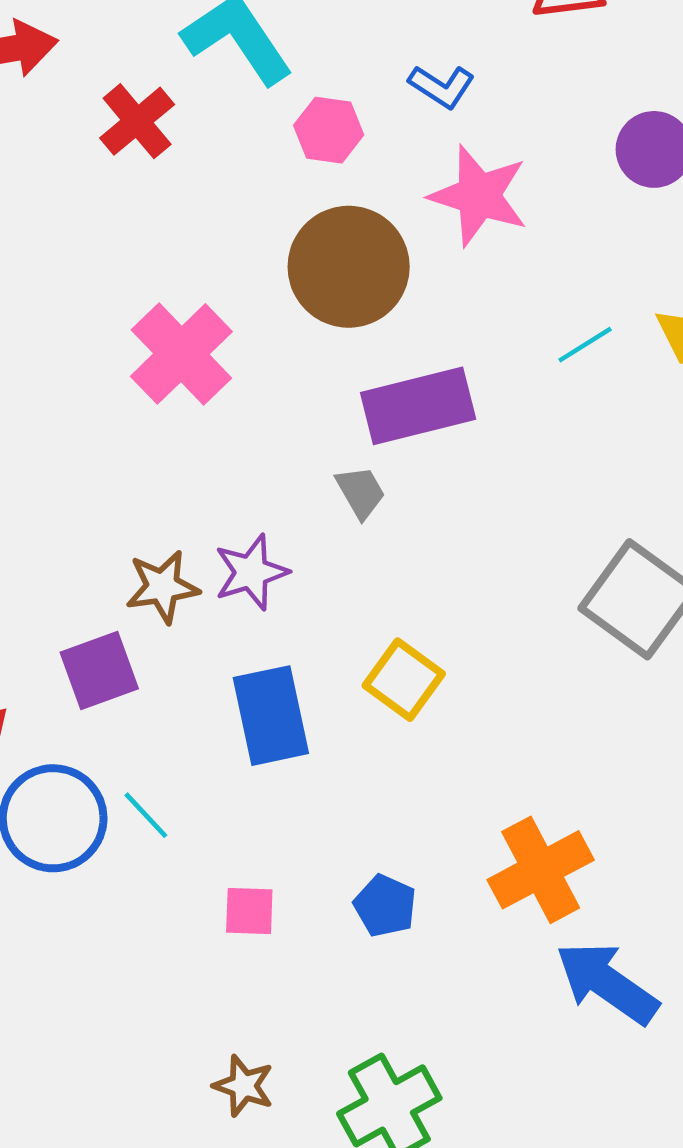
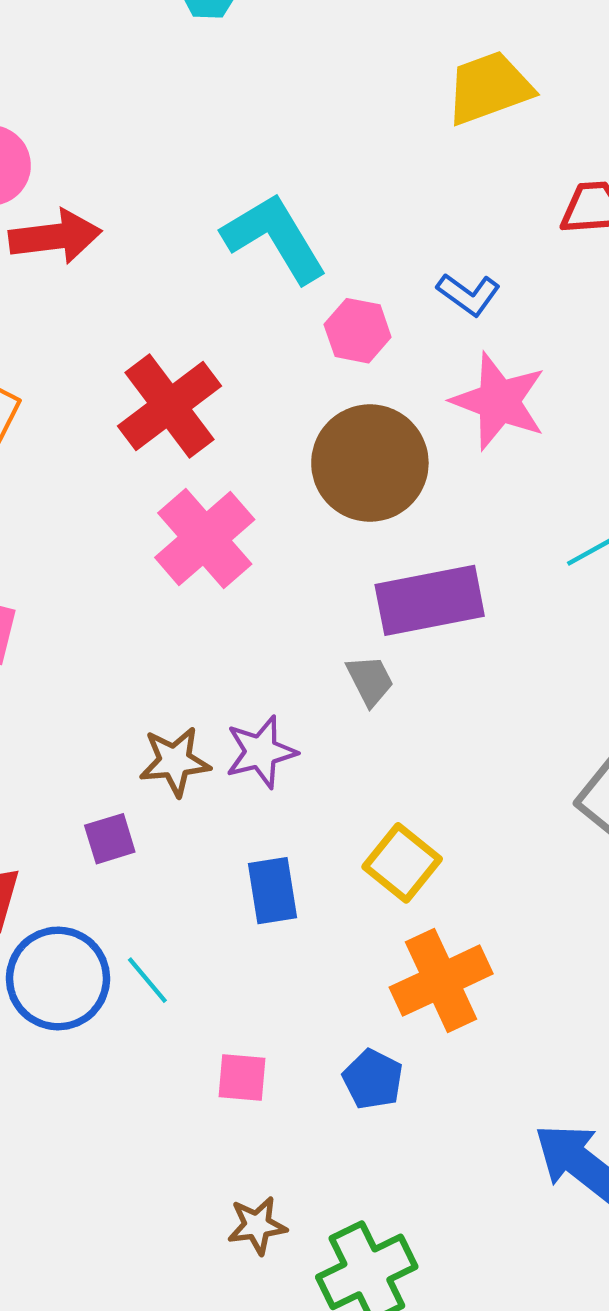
red cross: (137, 121) -> (170, 406), moved, size x1.4
purple square: (99, 670) -> (110, 839), size x0.7
blue rectangle: (271, 716) -> (273, 891), size x0.7
orange cross: (541, 870) -> (441, 981), moved
brown star: (244, 1086) -> (257, 1225), moved, turned -30

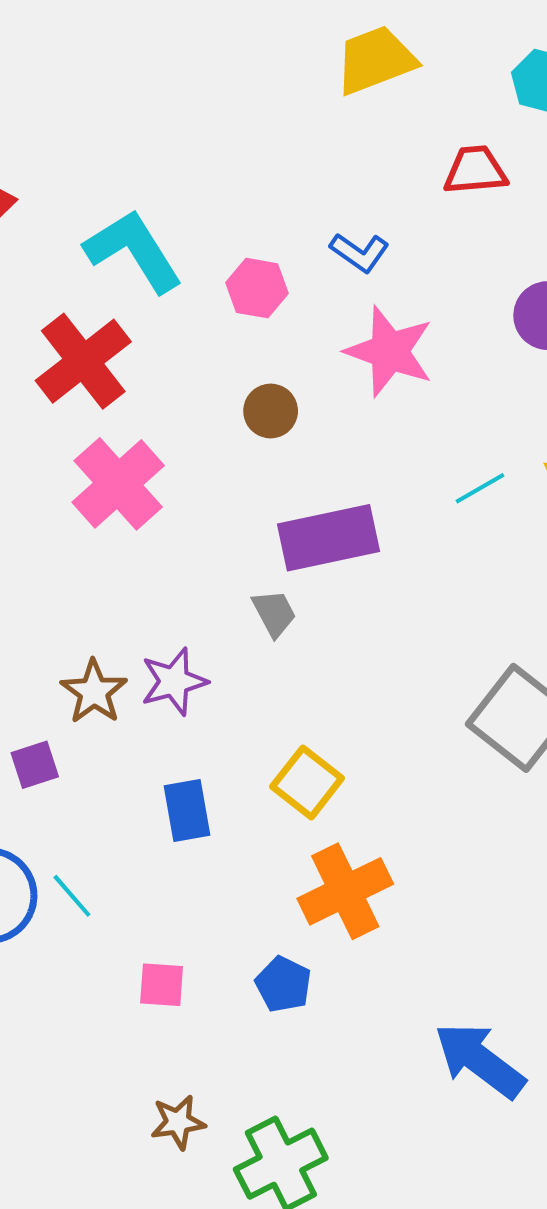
cyan L-shape: (275, 238) -> (133, 251), moved
brown circle: (370, 463) -> (271, 411), size x0.5
brown star: (175, 761) -> (94, 692), turned -30

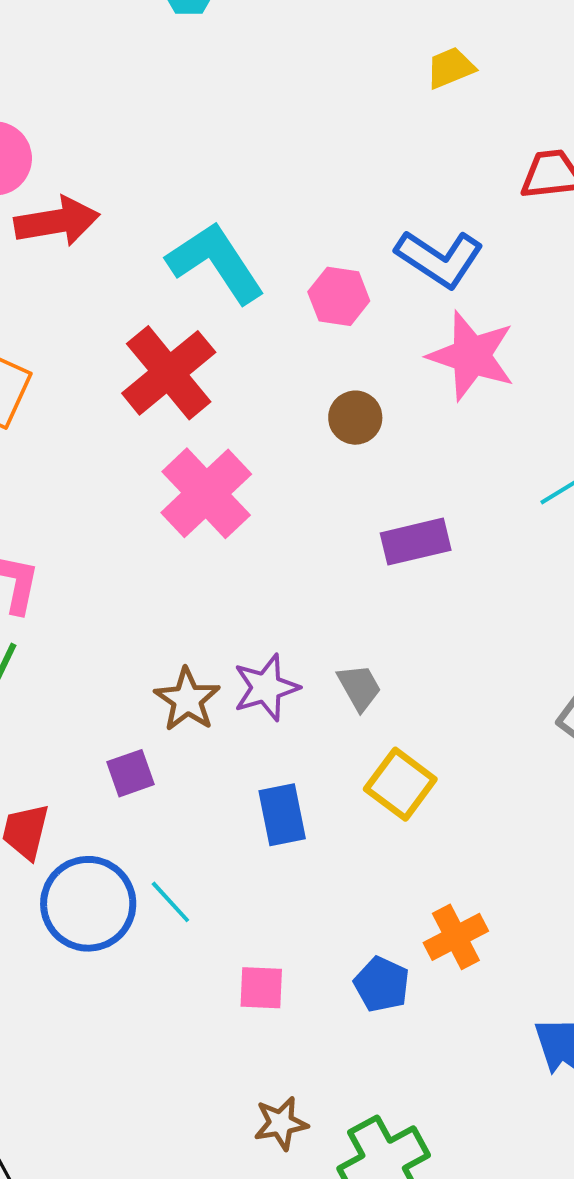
yellow trapezoid: (375, 60) -> (450, 68), size x0.6
blue L-shape: (360, 252) -> (439, 259), size x1.5
purple rectangle: (328, 538) -> (416, 542), size x0.7
gray trapezoid: (274, 613) -> (359, 687), moved
orange cross: (345, 891) -> (456, 937), moved, size x0.7

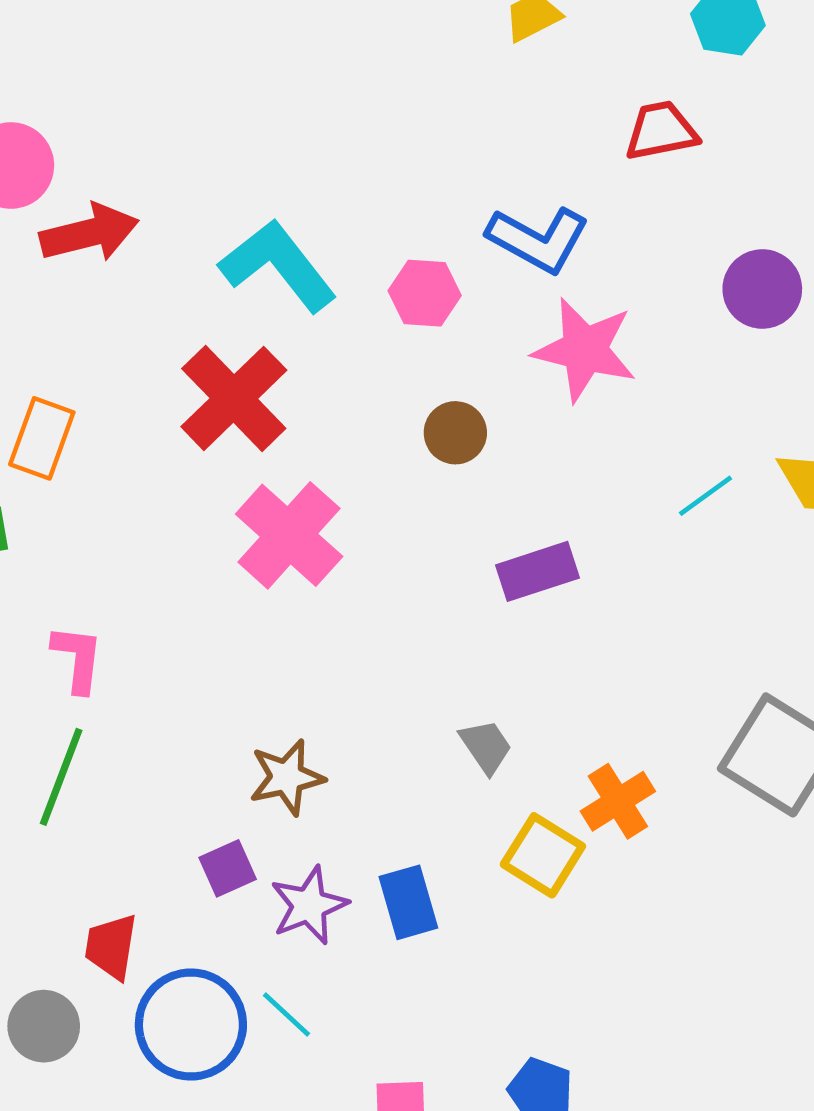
purple star: (266, 688) -> (309, 905), moved
brown star: (187, 700) -> (287, 777), turned 30
orange cross: (456, 937) -> (618, 801), moved

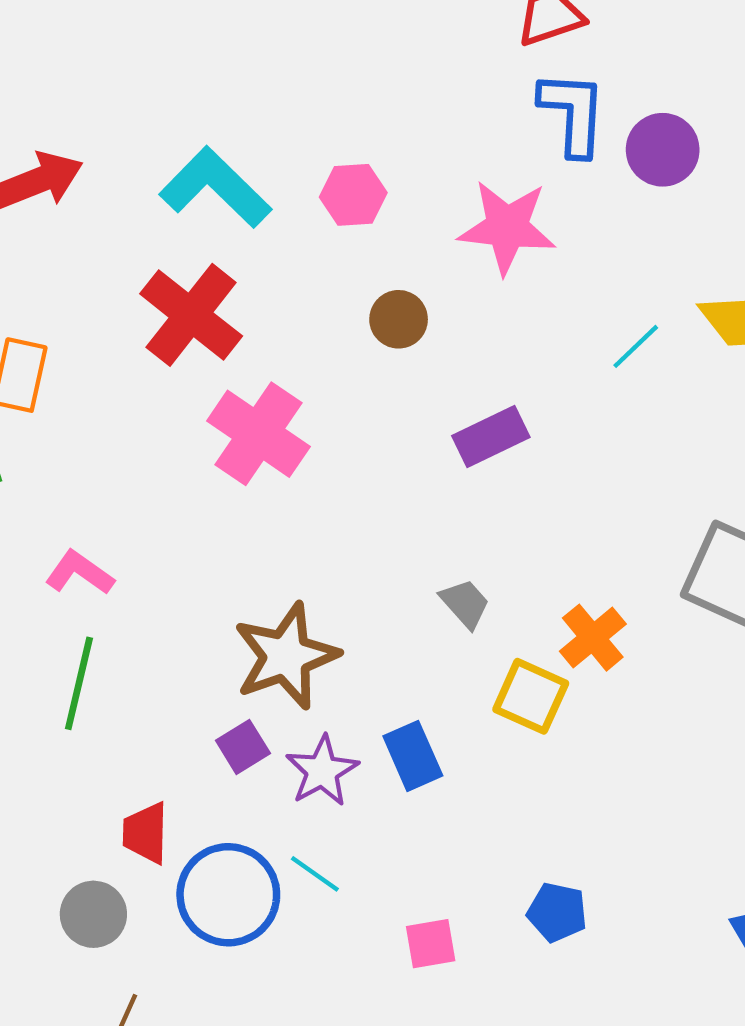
blue L-shape: (538, 240) -> (573, 113), moved, turned -108
pink L-shape: (78, 659) -> (79, 573), turned -54
brown star: (287, 777) -> (286, 656), size x1.5

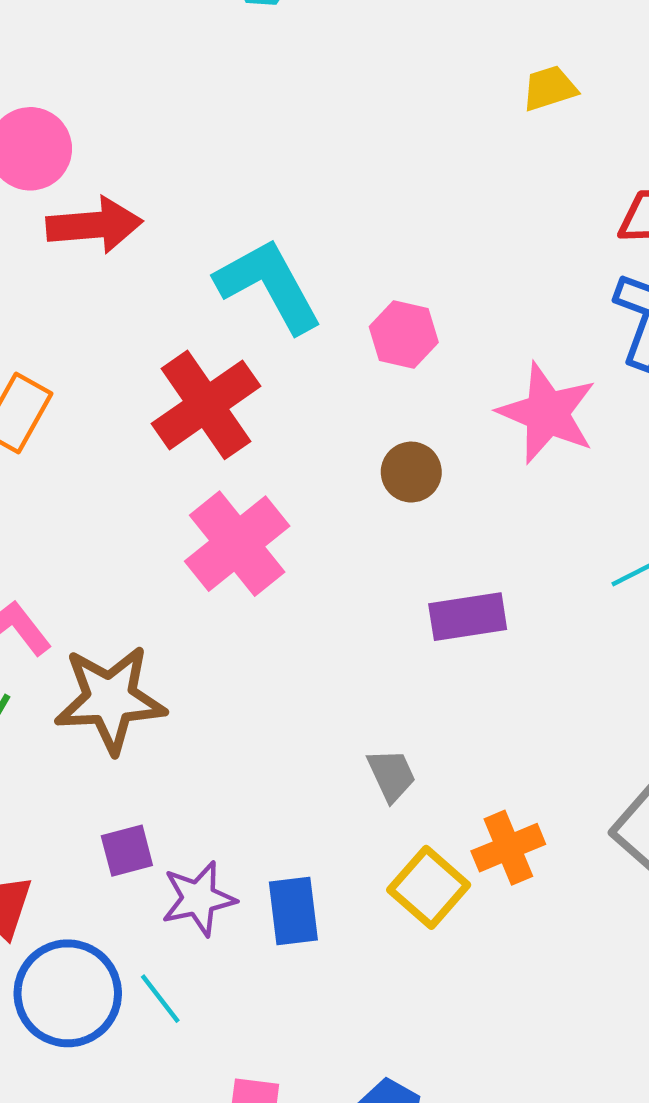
brown star: (286, 656) -> (110, 699), moved

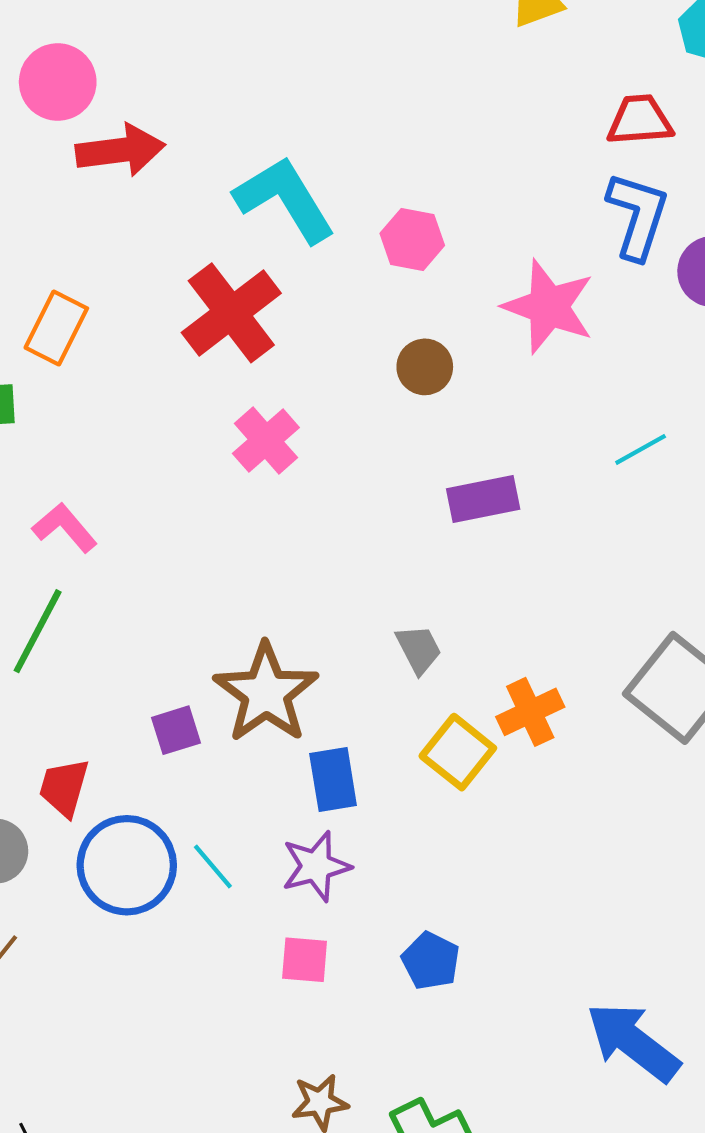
pink cross: (237, 544) -> (266, 440), size x0.7
brown star: (110, 699) -> (266, 693), moved, turned -30
purple star: (199, 899) -> (316, 866), moved

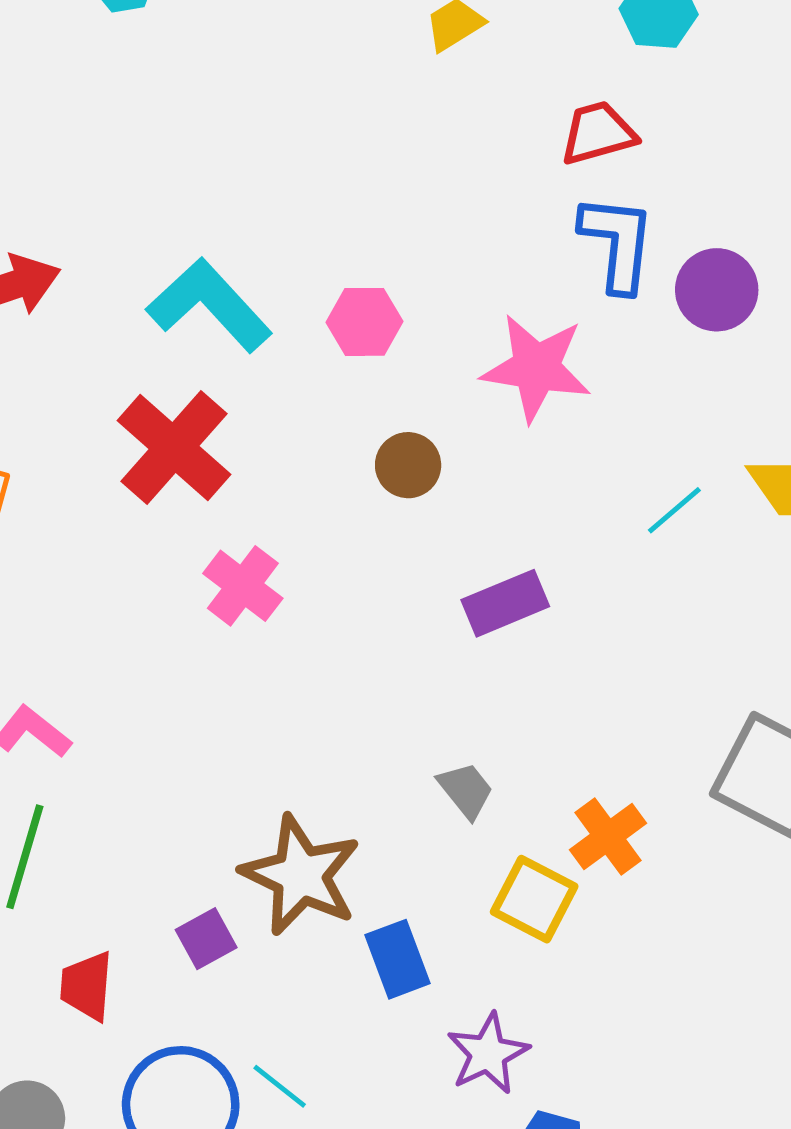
red trapezoid: (64, 787) -> (87, 986), moved
purple star: (316, 866) -> (488, 1054), moved

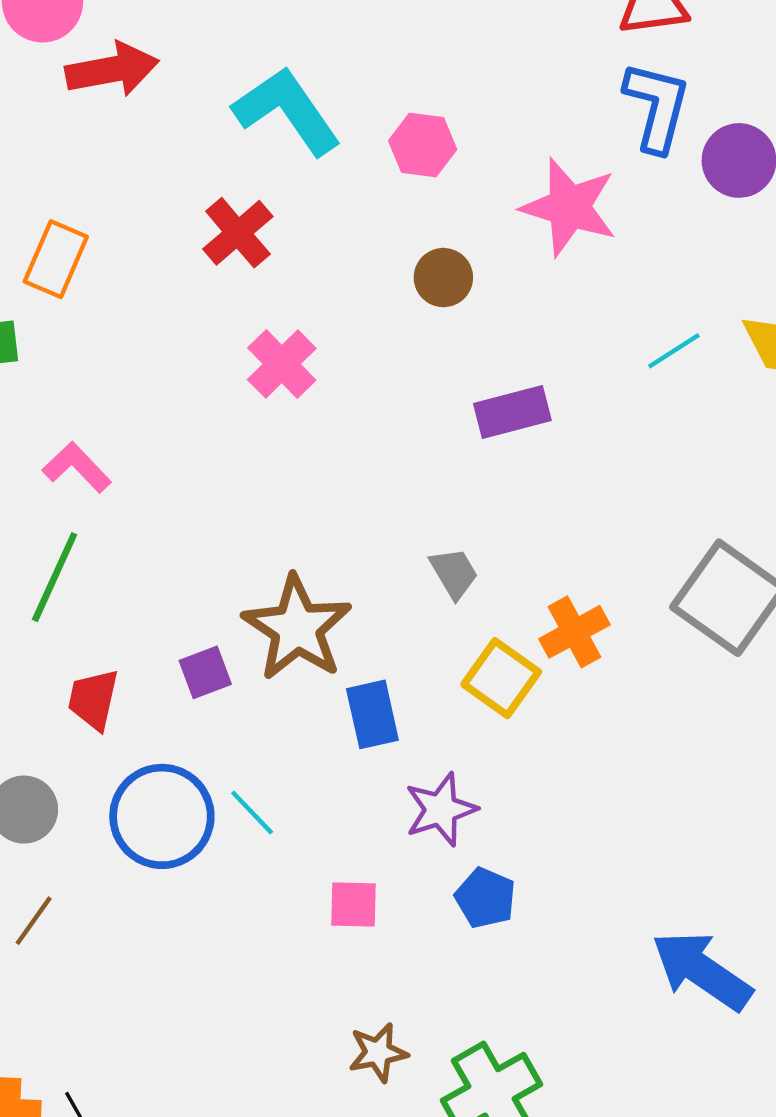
red cross: (174, 448) -> (238, 233), size x0.7

